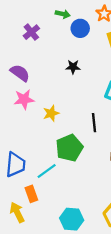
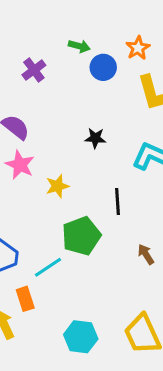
black star: (73, 67) -> (95, 138), moved
pink star: (24, 99) -> (20, 165), turned 30

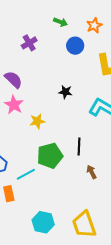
green arrow: (79, 46) -> (60, 22), moved
orange star: (138, 48) -> (94, 25), moved
black line: (118, 201) -> (79, 147), moved

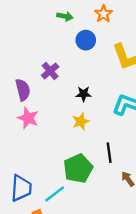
purple cross: (29, 43) -> (50, 71), moved
purple semicircle: (13, 80) -> (23, 90), turned 42
yellow star: (37, 121) -> (81, 121), moved

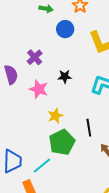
pink star: (28, 118) -> (39, 89), moved
yellow star: (81, 121) -> (55, 116), moved

